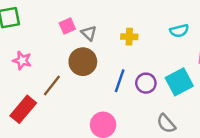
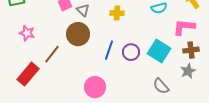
cyan square: (179, 82) -> (159, 51), turned -30
gray semicircle: (166, 124) -> (161, 86), moved

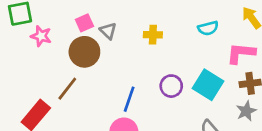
pink star: (27, 33) -> (41, 36), moved
brown circle: (78, 34) -> (84, 52), moved
blue line: (109, 50) -> (129, 99), moved

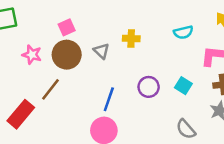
gray triangle: (108, 31) -> (101, 51), moved
pink star: (41, 36) -> (32, 55), moved
cyan square: (208, 85) -> (183, 86), size x0.6

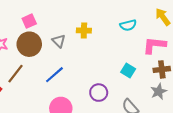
purple circle: (149, 87) -> (99, 93), moved
blue line: (109, 99) -> (54, 75), moved, turned 30

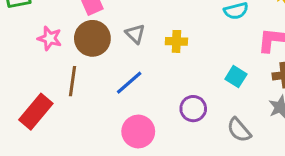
yellow cross: (84, 30) -> (176, 41), moved
brown line: (16, 74) -> (73, 81), turned -30

